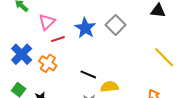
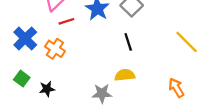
black line: (88, 74) -> (128, 42), moved, turned 49

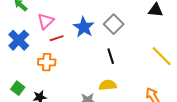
blue cross: (25, 38) -> (19, 40), moved
orange cross: (55, 49) -> (47, 62), turned -30

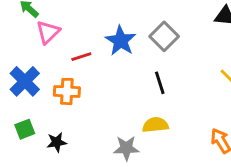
pink triangle: (46, 21) -> (48, 32), moved
blue cross: (19, 40) -> (25, 81), moved
green square: (18, 88) -> (25, 129), turned 32

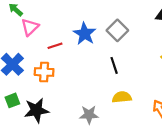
yellow semicircle: (155, 125) -> (122, 97), moved
black star: (57, 142) -> (36, 110), size x1.6

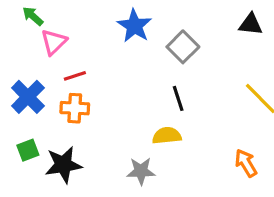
blue star: (85, 34) -> (134, 26), moved
red line: (55, 46) -> (75, 76), moved
yellow semicircle: (122, 97) -> (167, 136), moved

